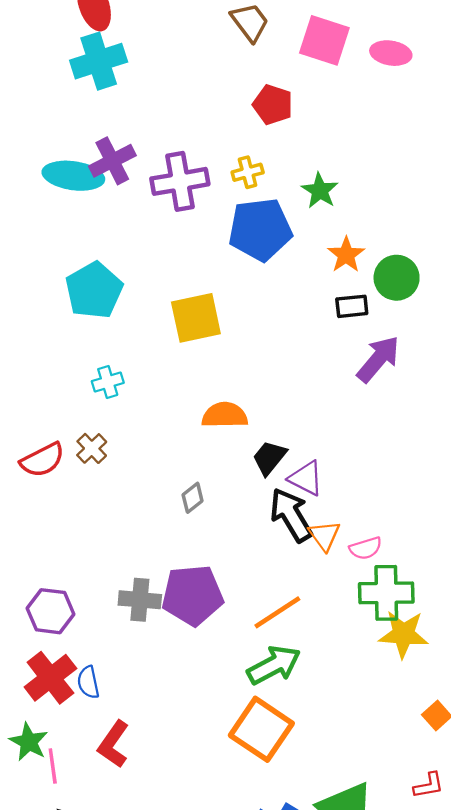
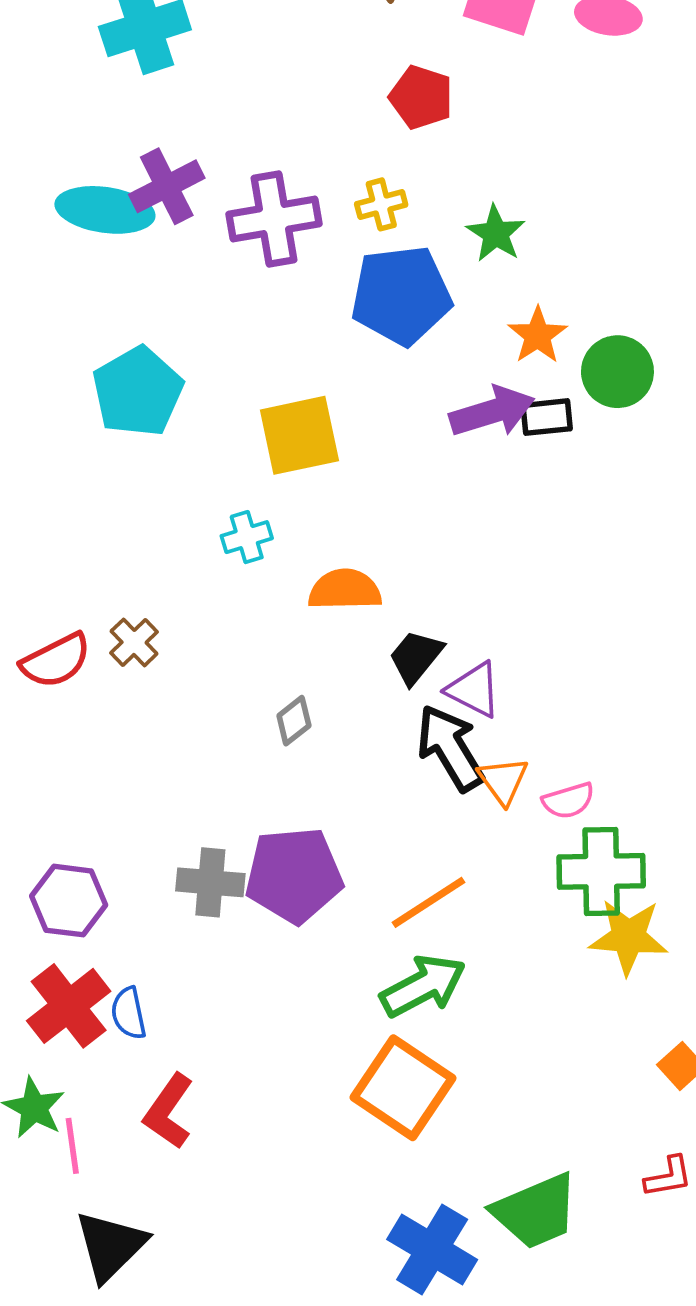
purple arrow: (378, 359) -> (492, 412), moved, turned 33
cyan cross: (108, 382) -> (247, 537), moved

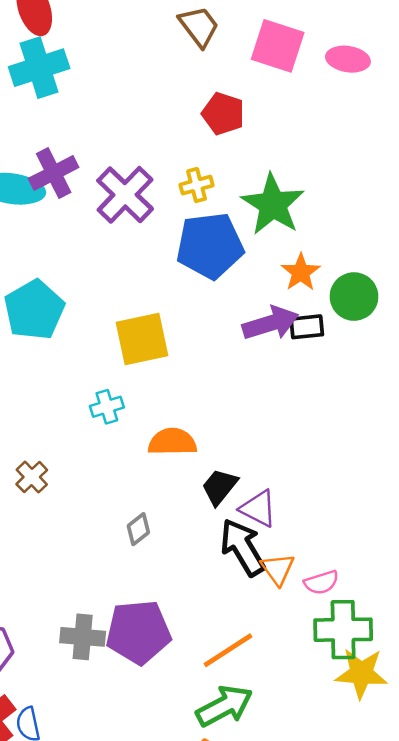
purple cross: (274, 219) -> (125, 195), turned -36
green star: (496, 234) -> (273, 204), size x1.6

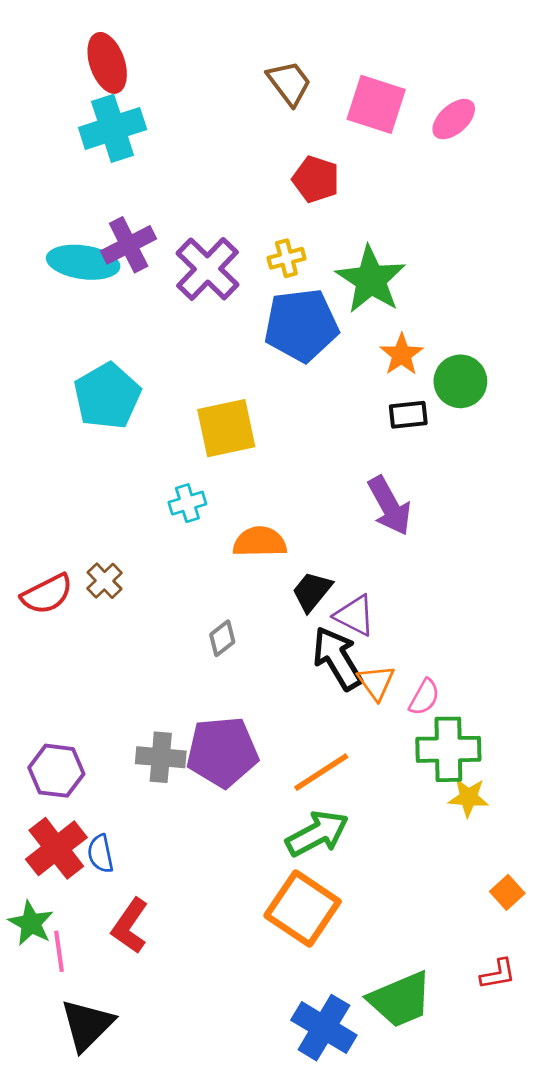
pink ellipse: (348, 59) -> (454, 119), turned -51
purple arrow: (270, 323) -> (389, 506), moved, turned 78
pink semicircle: (321, 582) -> (424, 697), turned -44
yellow star: (361, 673) -> (468, 797), size x0.7

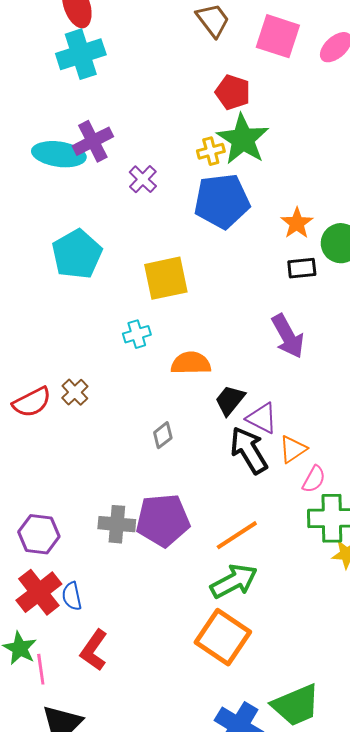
purple cross: (208, 269) -> (143, 179), moved, size x0.6
green star: (371, 280) -> (243, 139), moved
orange triangle: (376, 682) -> (293, 449), moved, turned 32

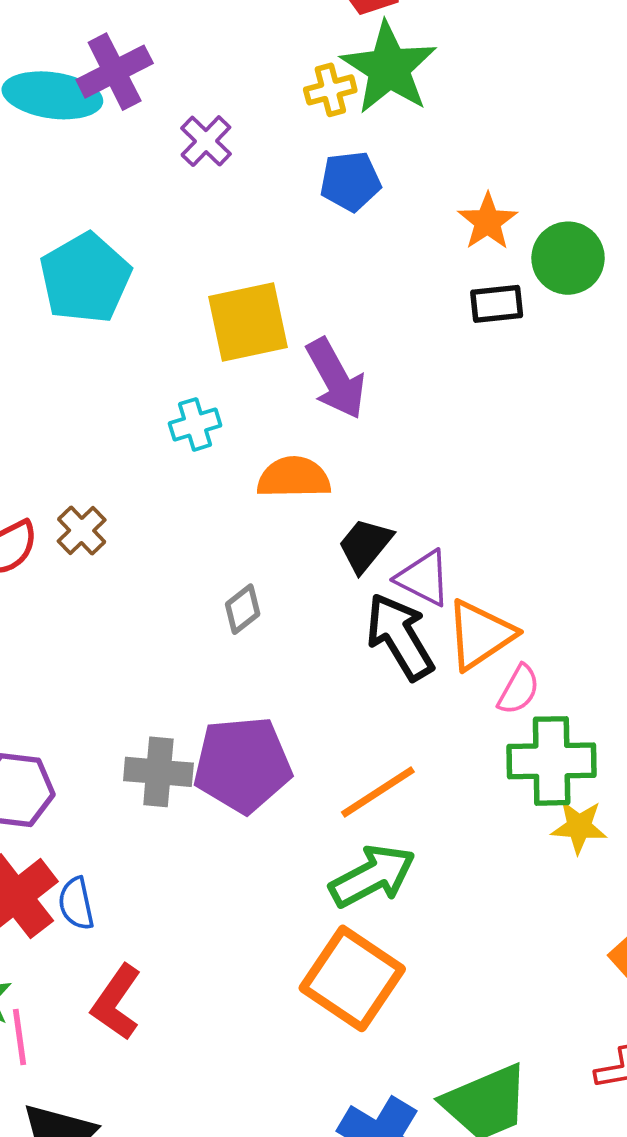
blue pentagon: (222, 201) -> (350, 181), size x0.6
purple arrow: (288, 336) -> (336, 379), moved
orange triangle: (293, 449) -> (480, 635), size x1.4

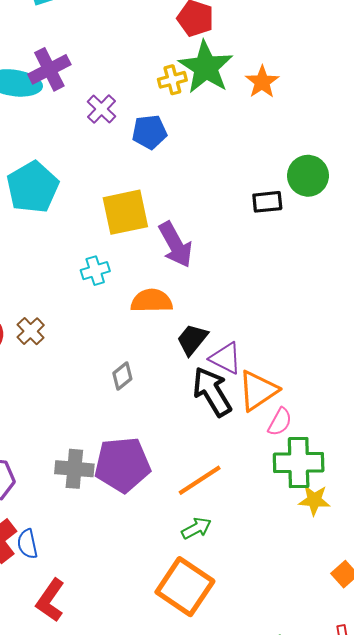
blue pentagon: (350, 181) -> (149, 132), moved
orange star: (488, 222) -> (262, 82), moved
green arrow: (372, 876) -> (196, 528), size x0.6

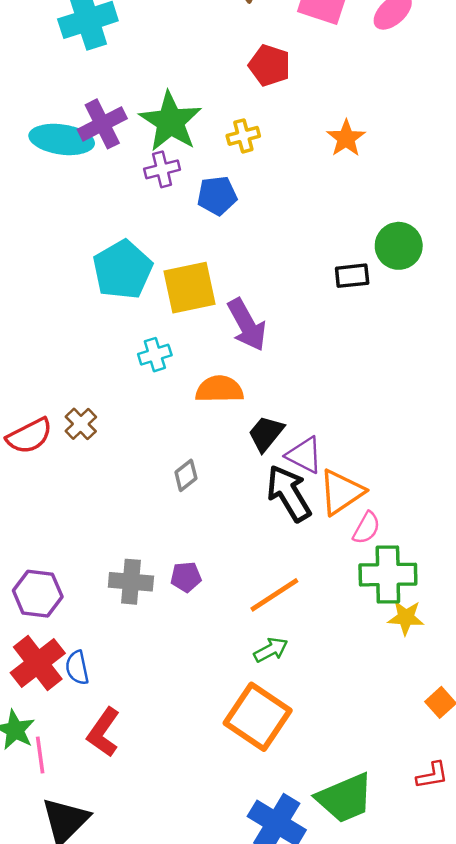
green star: (206, 67) -> (170, 122), moved
purple cross: (101, 109) -> (162, 169), turned 32
cyan pentagon: (33, 187) -> (123, 270), moved
purple pentagon: (122, 465) -> (186, 577), size x0.5

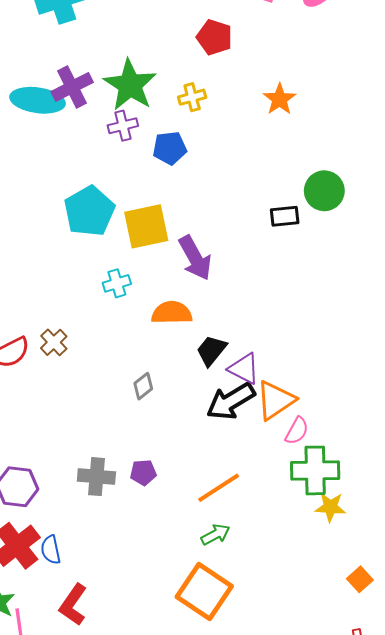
black arrow: (289, 493) -> (231, 401), turned -90

